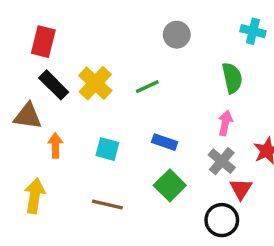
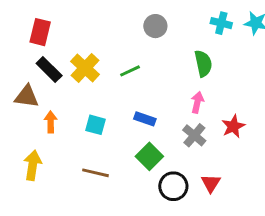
red triangle: (241, 189) -> (211, 183), moved
black circle: (222, 220) -> (173, 186), moved

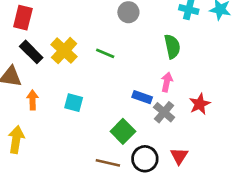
green line: (130, 71) -> (105, 53), turned 48
blue rectangle: (145, 119) -> (142, 97), moved
brown line: (96, 173) -> (108, 163), moved

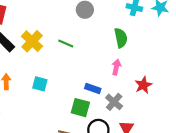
blue rectangle: (142, 97) -> (93, 88), moved
gray cross: (164, 112) -> (114, 102), moved
green square: (123, 131) -> (80, 108), turned -30

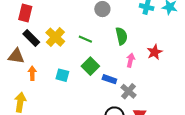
green semicircle: (121, 38) -> (121, 36), moved
red star: (143, 85) -> (155, 52), moved
green square: (80, 108) -> (90, 66), moved, turned 30

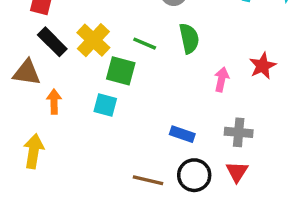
green semicircle: (121, 36) -> (189, 38), moved
green square: (90, 66) -> (121, 71), moved, turned -30
blue rectangle: (109, 79) -> (182, 134), moved
gray cross: (129, 91) -> (239, 132), moved, turned -35

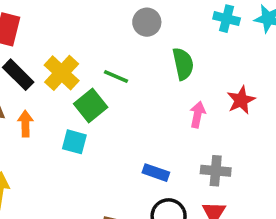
green semicircle: (189, 38) -> (183, 64), moved
green square: (121, 71) -> (91, 106), turned 36
orange arrow: (54, 102) -> (25, 124), moved

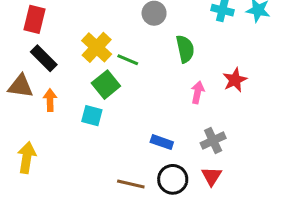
yellow cross: (62, 73) -> (97, 47), moved
gray cross: (216, 171) -> (213, 141), turned -30

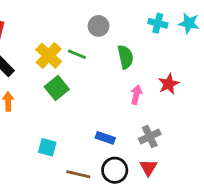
green line: (128, 60) -> (77, 54), moved
cyan square: (92, 116) -> (47, 147), moved

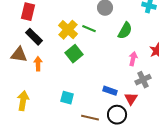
green semicircle: (125, 57) -> (125, 31), turned 42
gray cross: (150, 136) -> (143, 80), moved
red triangle: (148, 167) -> (131, 99), moved

